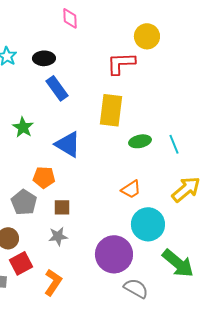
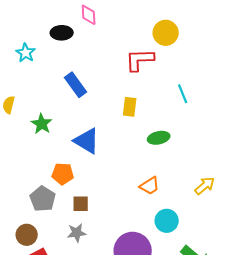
black ellipse: (44, 58) -> (62, 33), moved
yellow rectangle: (111, 110) -> (130, 107), size x0.6
cyan line: (174, 144) -> (183, 94), moved
yellow arrow: (186, 189) -> (205, 186), size x0.7
cyan circle: (148, 224) -> (167, 221), size x0.7

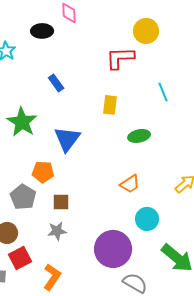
blue rectangle: (76, 85) -> (56, 83), size x0.7
green star: (42, 124) -> (22, 122), size x1.4
blue triangle: (87, 141) -> (67, 139), turned 36

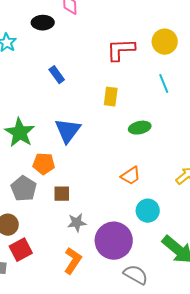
yellow circle: (146, 31) -> (165, 42), moved
green star: (22, 122) -> (20, 133), moved
gray star: (57, 231) -> (77, 223), moved
orange L-shape: (52, 277) -> (73, 261), moved

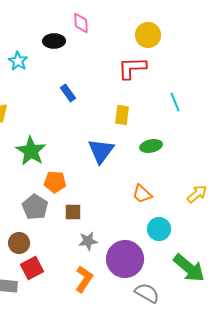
yellow circle: (165, 42) -> (148, 35), moved
blue triangle: (68, 131) -> (101, 151), moved
orange trapezoid: (131, 176) -> (142, 194), turned 75

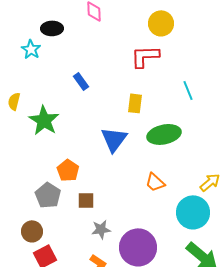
black ellipse: (54, 41) -> (52, 28), moved
green ellipse: (151, 146) -> (164, 134), size x1.5
green star: (31, 151) -> (44, 120), moved
orange pentagon: (55, 182) -> (68, 170), turned 30
cyan circle: (159, 229) -> (193, 212), moved, size x1.4

